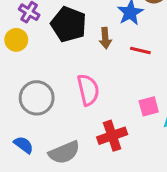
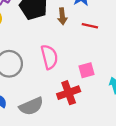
pink square: (149, 106) -> (87, 70), moved

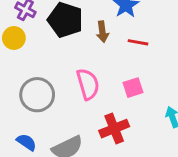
pink square: (87, 70) -> (133, 88), moved

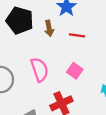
pink square: (133, 88) -> (75, 71), turned -35

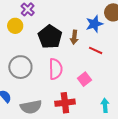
black pentagon: (20, 20) -> (50, 37), moved

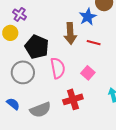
black pentagon: (50, 37) -> (37, 47), moved
brown arrow: (74, 37) -> (70, 33), size x1.5

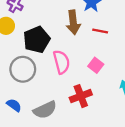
black pentagon: (37, 47) -> (37, 40), turned 30

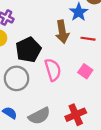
red cross: (81, 96) -> (76, 115), moved

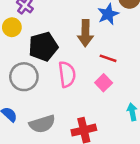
red line: (88, 39) -> (108, 58), moved

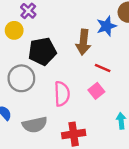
pink semicircle: (67, 74) -> (62, 94), moved

